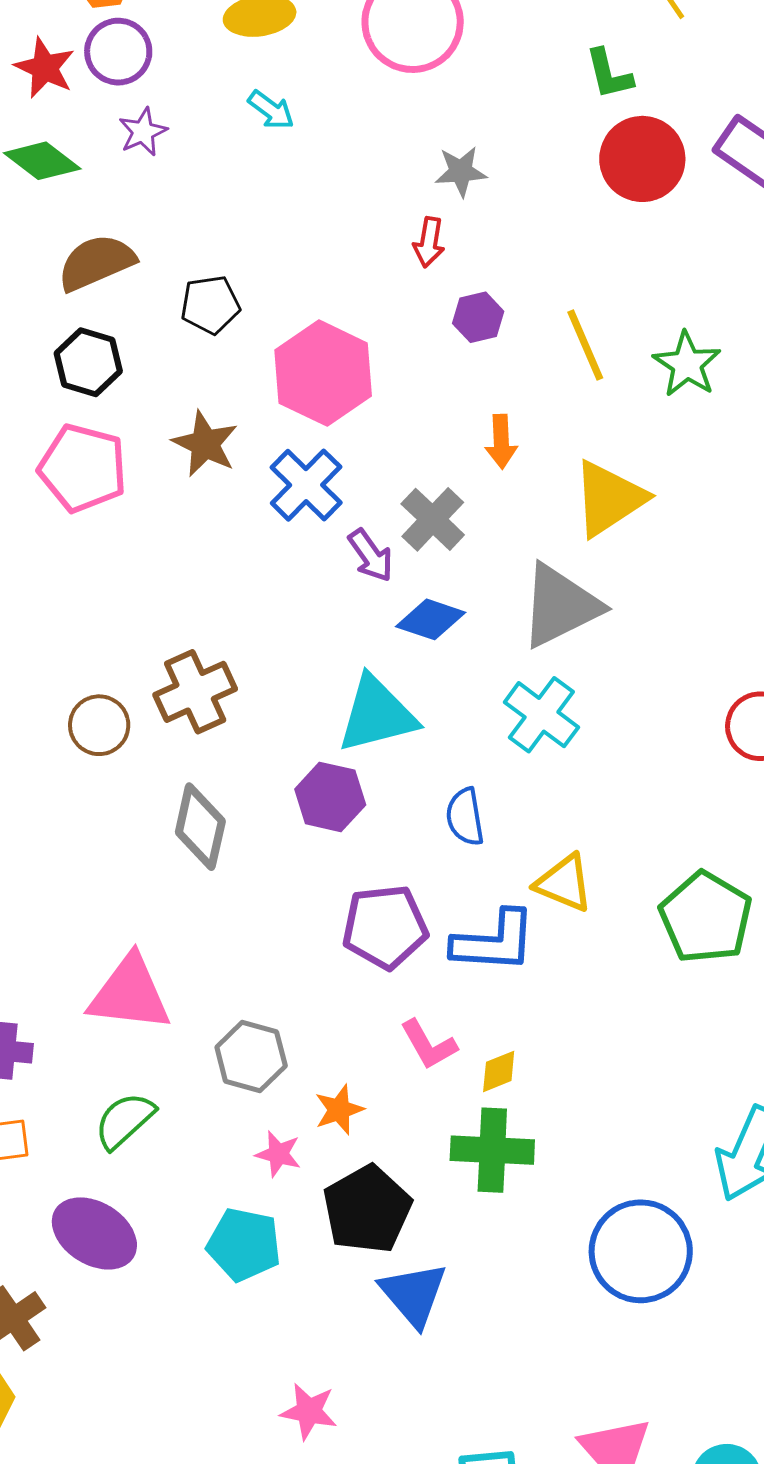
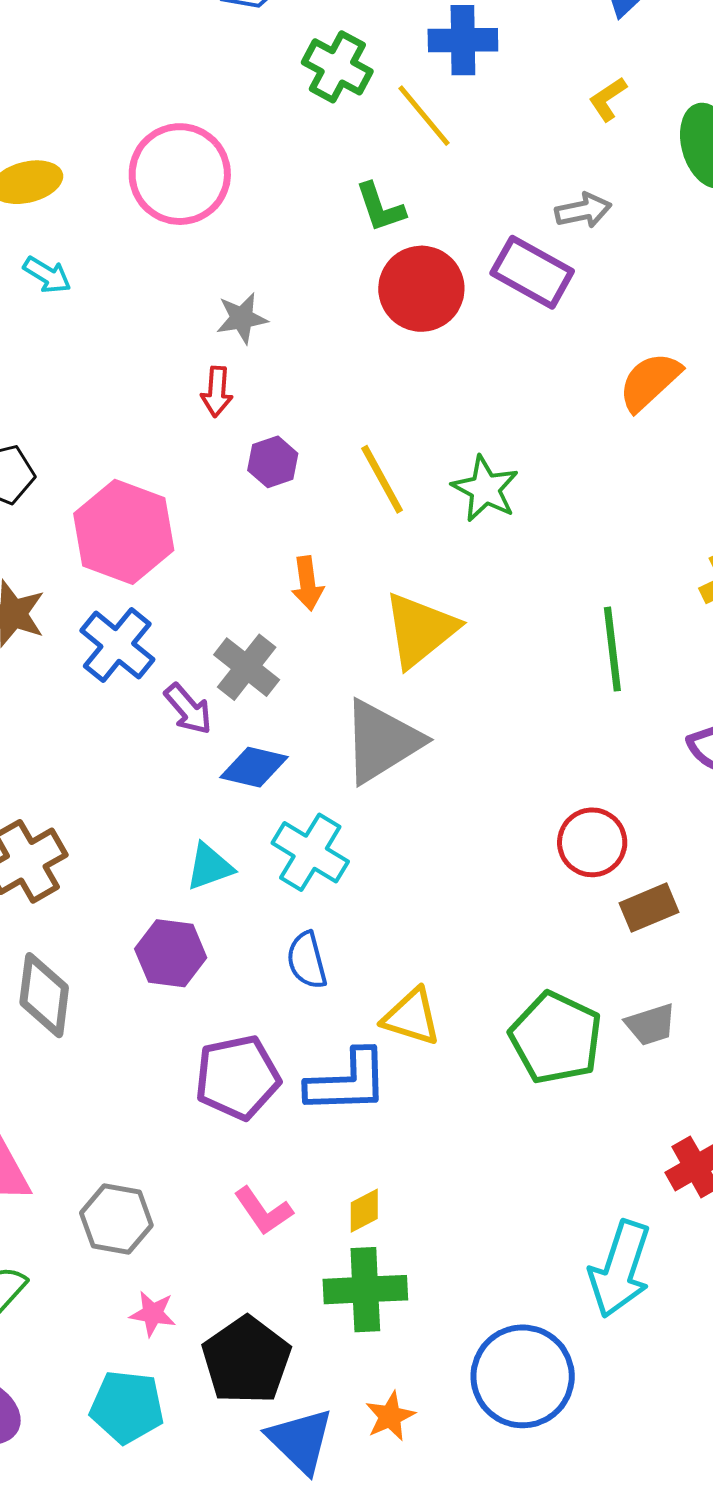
cyan triangle: (377, 714) -> (209, 867), size x0.6
cyan cross: (541, 715) -> (310, 852), moved
pink L-shape: (429, 1045) -> (263, 1211), moved
orange star: (339, 1110) -> (390, 1416), moved

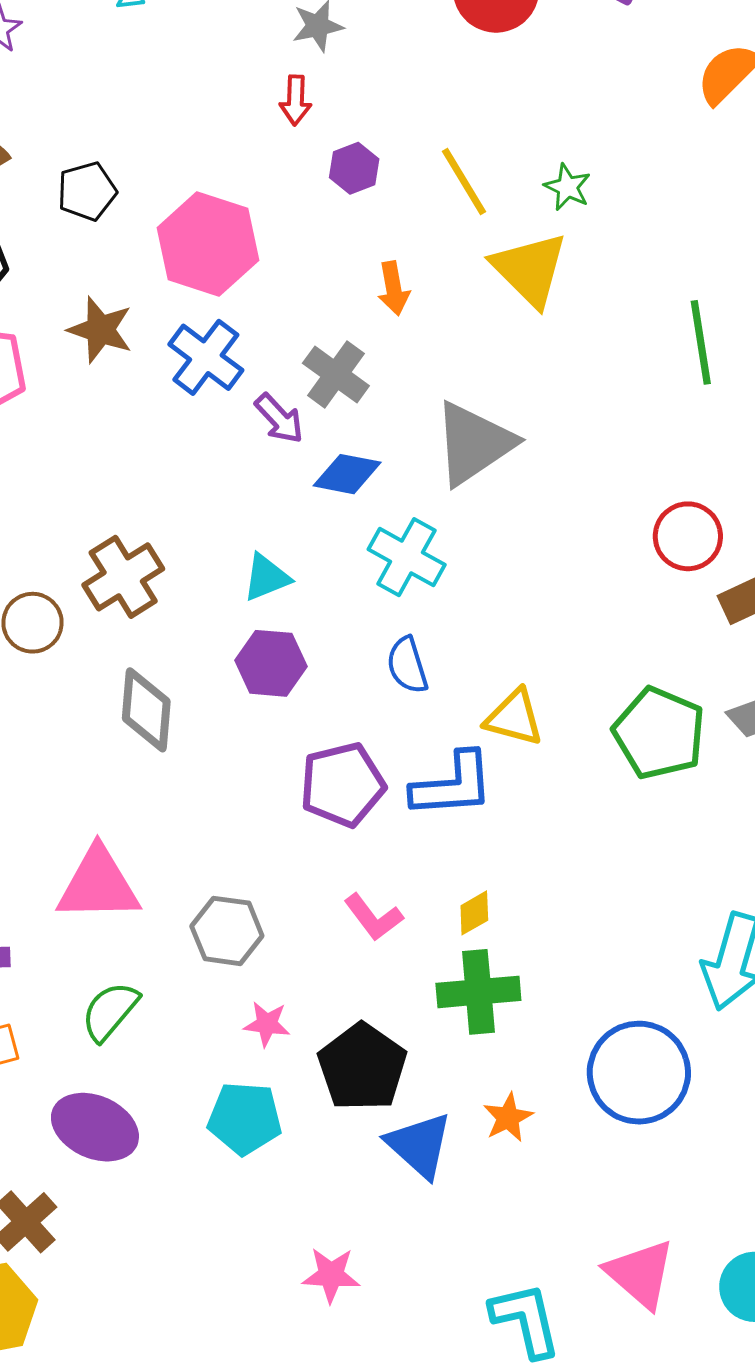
green star: (485, 489) -> (567, 187), size x0.7
yellow triangle: (420, 630) -> (530, 269), moved, turned -34
cyan triangle: (209, 867) -> (266, 577), moved

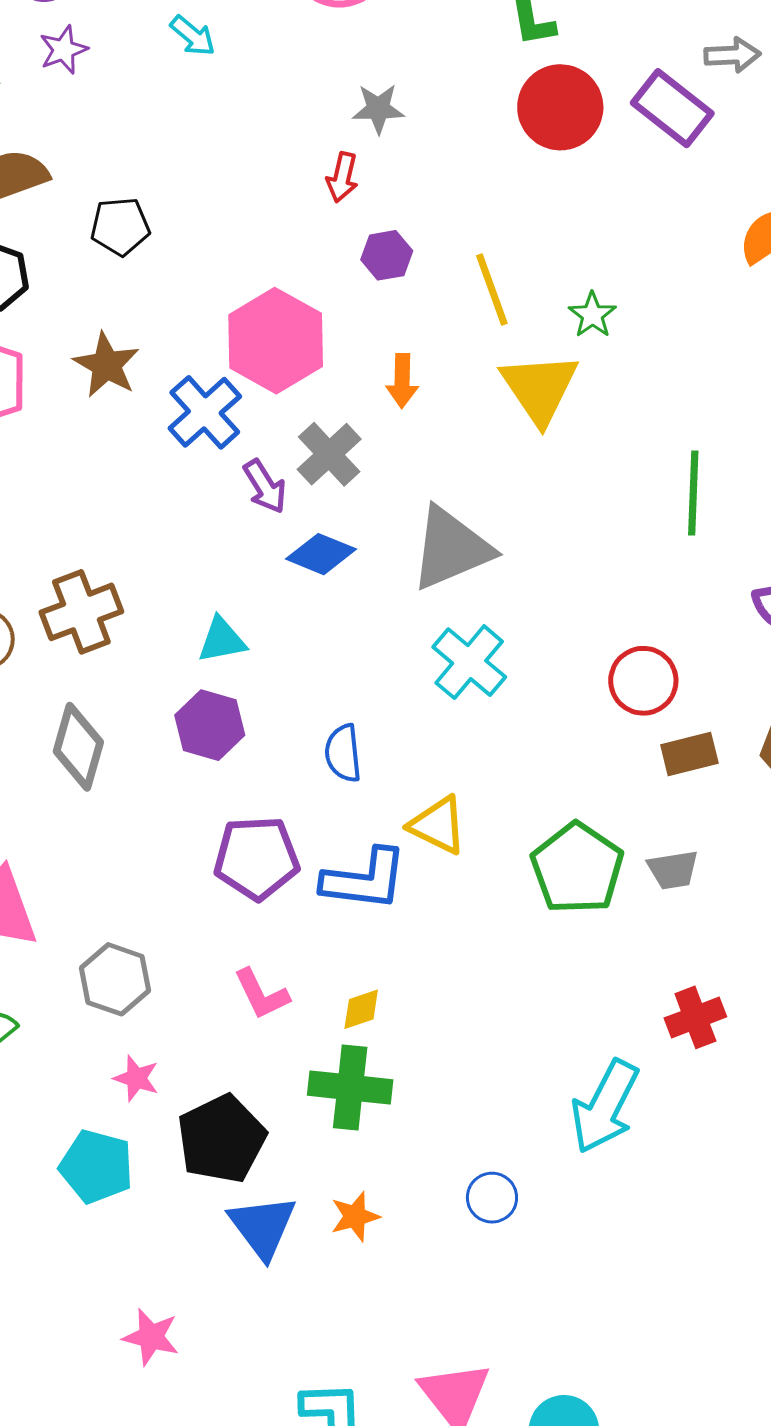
pink hexagon: (208, 244) -> (276, 341), moved
cyan cross: (407, 557) -> (469, 662), moved
blue circle: (639, 1073) -> (492, 1198), size x0.5

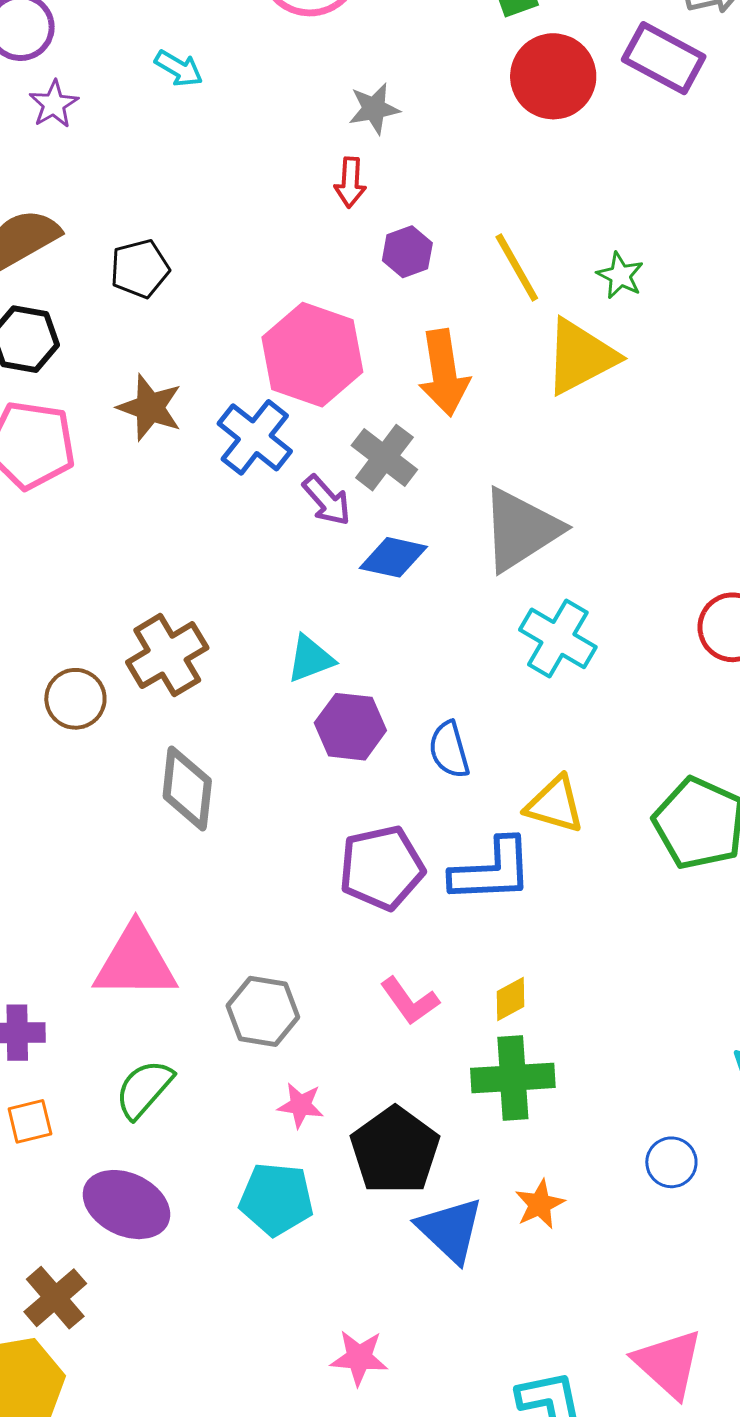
orange arrow: (402, 381) -> (444, 373), size x1.6
yellow triangle: (540, 388) -> (581, 357), turned 46
purple hexagon: (210, 725) -> (350, 727), moved

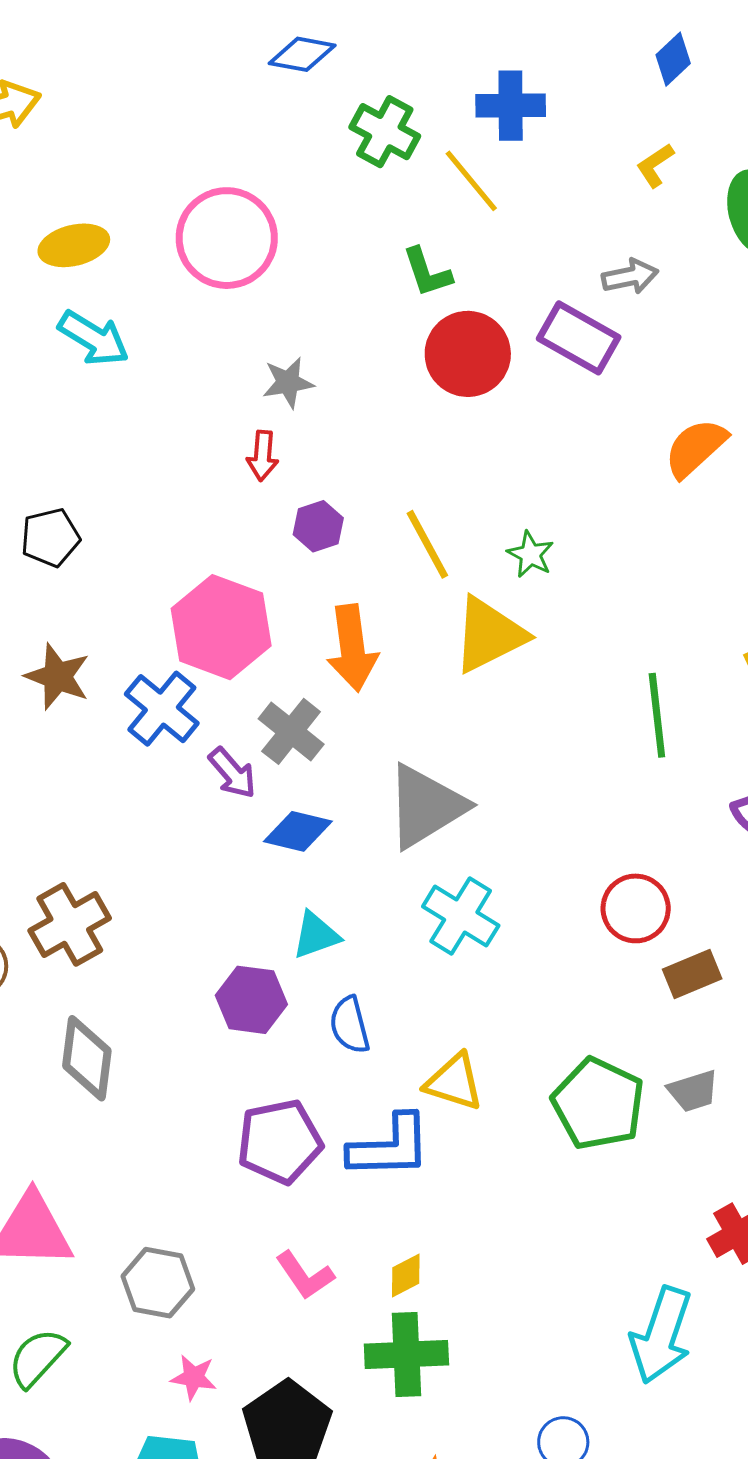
cyan arrow: (179, 68) -> (94, 338), size x1.5
cyan triangle: (310, 659) -> (316, 935), moved

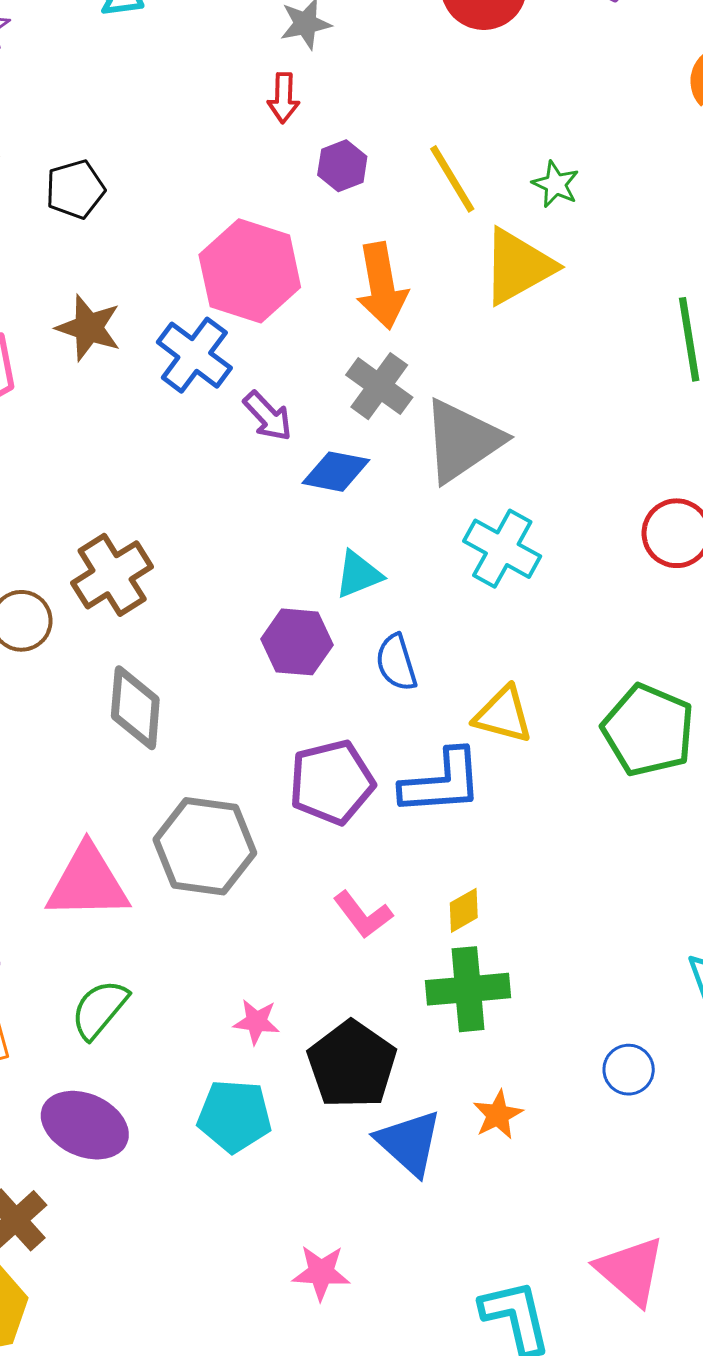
gray cross: (291, 731) -> (379, 386), moved
gray hexagon: (158, 1283) -> (205, 846), moved, size x1.4

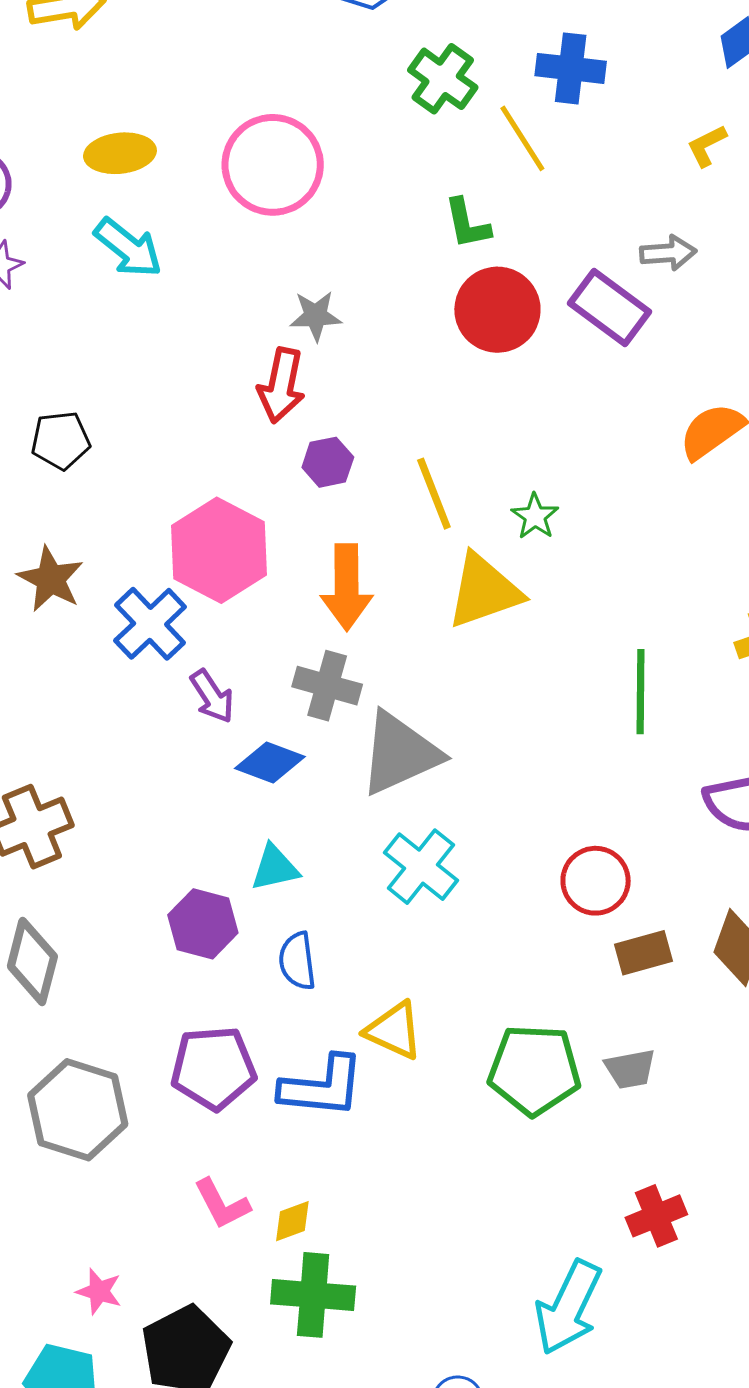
red arrow: (284, 98) -> (281, 385), size x1.5
gray cross: (379, 386) -> (327, 686), turned -30
green pentagon: (648, 730) -> (534, 1070), turned -30
yellow diamond: (464, 910) -> (292, 1221), moved

